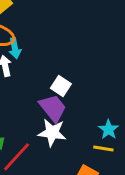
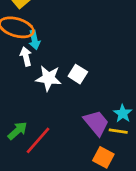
purple trapezoid: (53, 108) -> (96, 123), moved
white star: (52, 133) -> (48, 78), moved

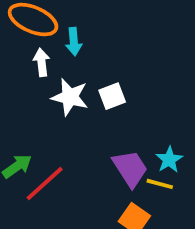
cyan arrow: (34, 40) -> (74, 42), moved
white square: (78, 74) -> (112, 96), turned 30

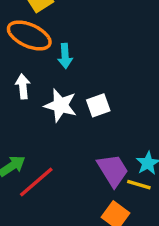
white arrow: (42, 62) -> (23, 86), moved

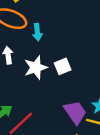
white star: (61, 105) -> (36, 68), turned -30

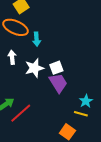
purple trapezoid: (75, 112) -> (58, 83), moved

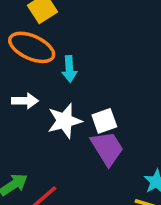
white arrow: (12, 57) -> (25, 101), turned 96

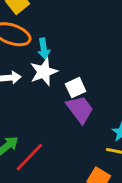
white star: (65, 121) -> (44, 72), moved

